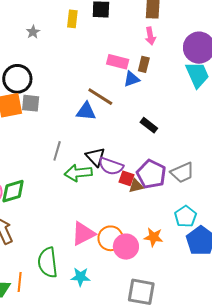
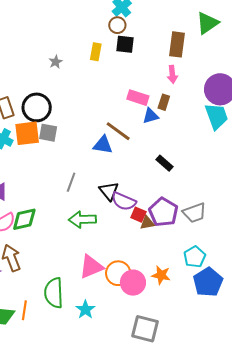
green arrow: (78, 173) -> (82, 219), moved
cyan star: (80, 277) -> (85, 310), turned 30

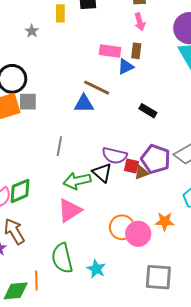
gray star: (56, 62) -> (32, 31), moved
black triangle: (109, 191) -> (102, 173), moved
pink triangle: (91, 267) -> (70, 210), moved

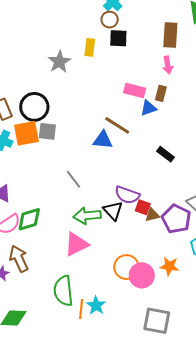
gray star: (32, 31) -> (59, 62), size x1.6
gray line: (59, 146) -> (74, 179), turned -54
purple pentagon: (156, 159) -> (176, 219), moved
orange line: (36, 280) -> (81, 309), moved

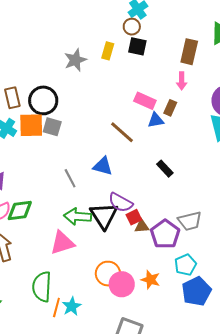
blue triangle: (103, 140) -> (103, 166), moved
red square: (143, 207) -> (134, 217), turned 35
black triangle: (113, 211) -> (104, 216), size x1.4

